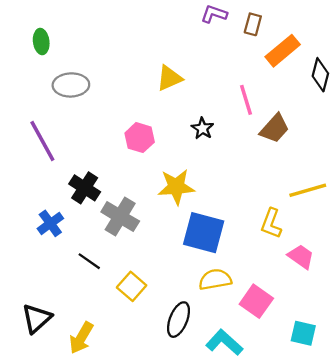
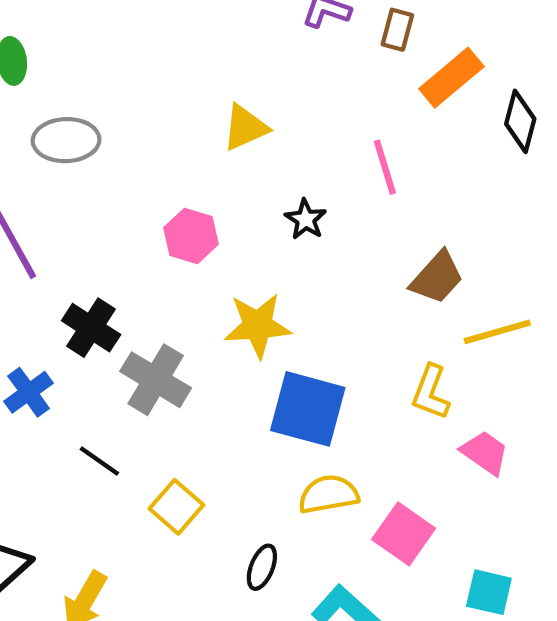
brown trapezoid: (275, 128) -> (437, 278), moved
black ellipse: (178, 320) -> (262, 567), size x0.7

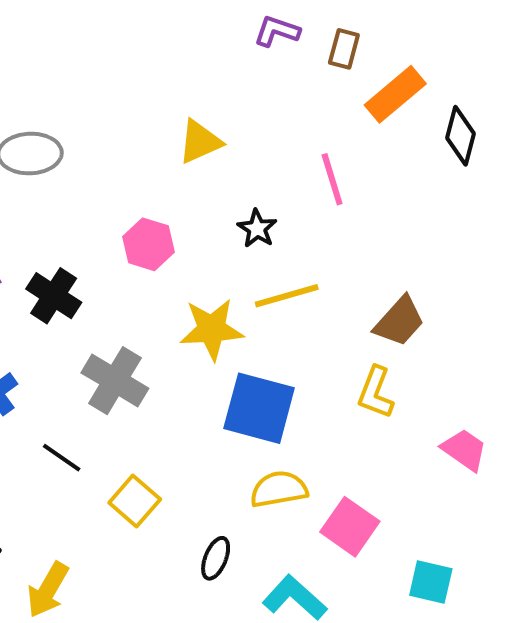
brown trapezoid: (437, 278) -> (399, 321), moved
black cross: (91, 328) -> (54, 296), moved
yellow line: (497, 332) -> (287, 296), moved
pink trapezoid: (485, 453) -> (464, 450), moved

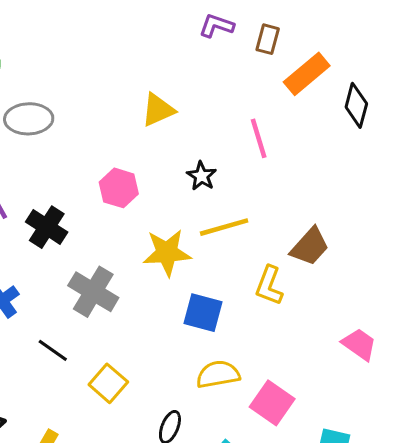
yellow L-shape: (376, 392) -> (269, 286), moved
blue square: (259, 408) -> (203, 313), size x0.7

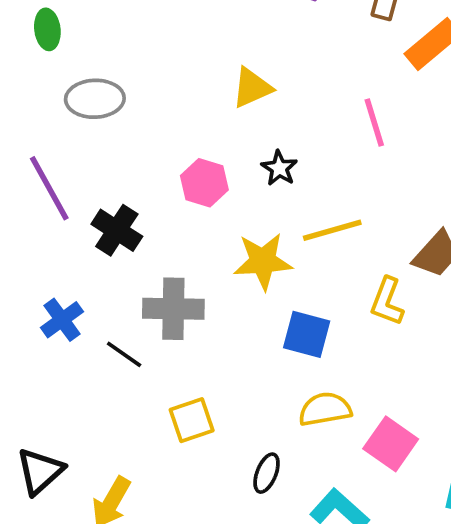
black star: (201, 176) -> (279, 168), moved
gray cross: (93, 292) -> (173, 309), turned -30
black line: (53, 350) -> (124, 354), moved
yellow square: (108, 383) -> (192, 420), turned 30

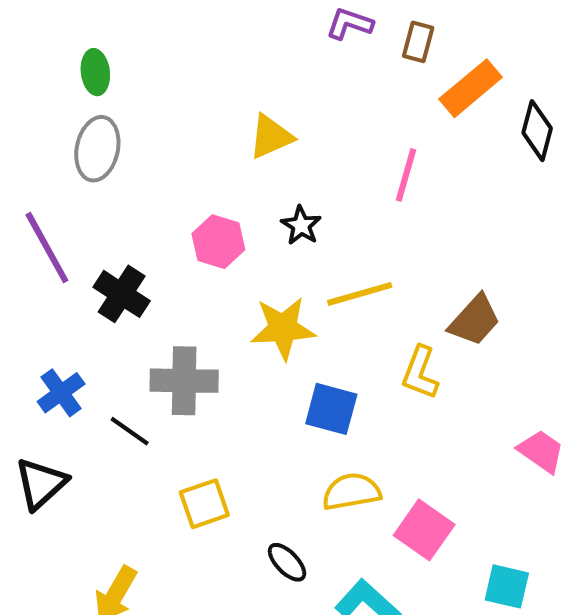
green ellipse: (47, 29) -> (95, 72), moved
gray ellipse: (95, 99) -> (97, 149), turned -76
pink line: (374, 123) -> (406, 175), turned 33
black triangle: (40, 471) -> (41, 484), moved
black ellipse: (267, 473) -> (287, 562), turned -66

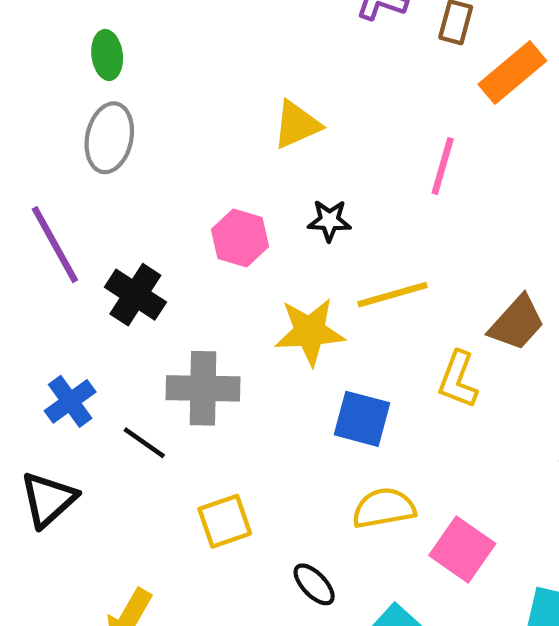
black star: (301, 225) -> (329, 221), turned -30

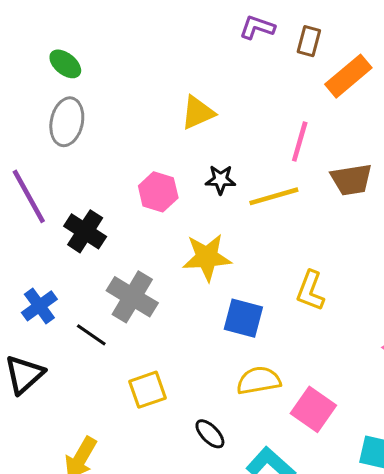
green ellipse: (107, 55) -> (65, 64), turned -44
yellow line: (393, 295) -> (274, 196), moved
brown trapezoid: (517, 323) -> (351, 180), moved, turned 39
gray cross: (203, 388) -> (132, 297), turned 30

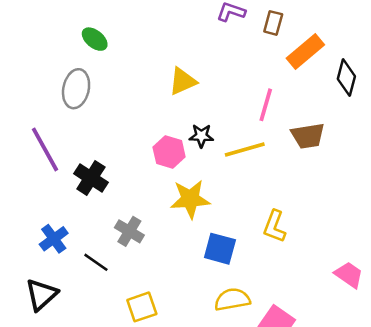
green ellipse: (65, 64) -> (95, 39), moved
pink hexagon: (158, 192) -> (169, 152), moved
gray cross: (132, 297) -> (129, 231), size x0.7

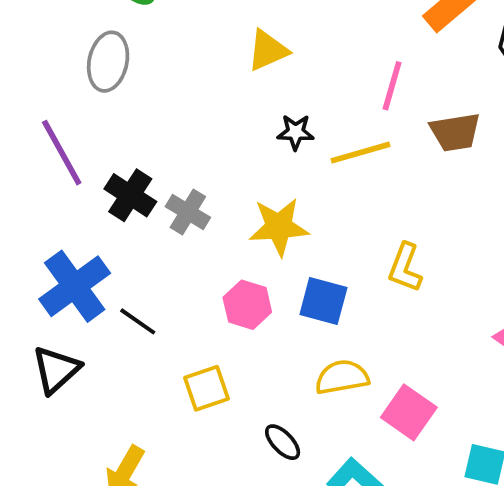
pink hexagon: (169, 152) -> (247, 305), moved
gray cross: (129, 231) -> (188, 212), moved
blue cross: (54, 239) -> (75, 286), size x1.6

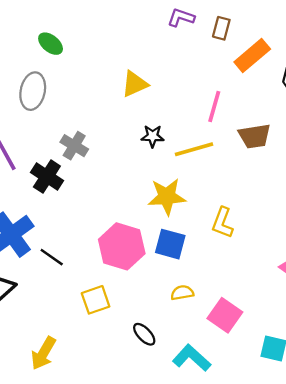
gray cross: (188, 212) -> (74, 146), moved
yellow star: (279, 227) -> (167, 197), moved
pink hexagon: (247, 305) -> (122, 246), size x1.5
yellow semicircle: (342, 377) -> (182, 293), size x0.7

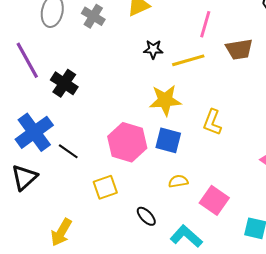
gray cross: (74, 146) -> (93, 16), moved

